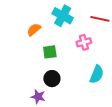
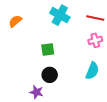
orange semicircle: (34, 30) -> (15, 21), moved
pink cross: (84, 42) -> (95, 40), moved

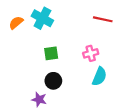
cyan cross: (60, 15) -> (42, 18), moved
pink cross: (95, 40) -> (91, 53), moved

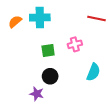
cyan cross: (42, 18) -> (40, 18), turned -30
pink cross: (91, 53) -> (75, 44), moved

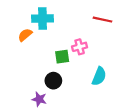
orange semicircle: (15, 22) -> (25, 35), moved
green square: (48, 50) -> (62, 57), moved

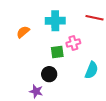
cyan cross: (42, 19) -> (55, 21), moved

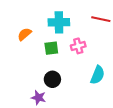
green square: (57, 52) -> (51, 48), moved

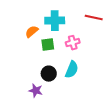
orange semicircle: (24, 34) -> (32, 32), moved
cyan semicircle: (98, 75) -> (72, 70), moved

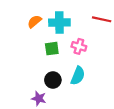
orange semicircle: (32, 32) -> (34, 21), moved
pink cross: (73, 43) -> (79, 46), turned 32

